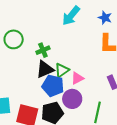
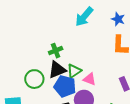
green circle: (14, 39) -> (34, 79), moved
pink triangle: (77, 78) -> (90, 79), turned 48

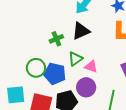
black triangle: (57, 70) -> (81, 31), moved
blue pentagon: (65, 86) -> (55, 74), moved

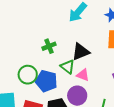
black triangle: (81, 31) -> (81, 52), moved
green triangle: (75, 59) -> (67, 67), turned -49

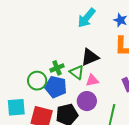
green cross: (49, 46) -> (57, 68), moved
pink triangle: (83, 75) -> (92, 80), turned -32

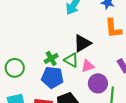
green circle: (37, 81) -> (15, 68), moved
purple circle: (87, 101) -> (98, 83), moved

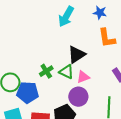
blue pentagon: (52, 77) -> (28, 92), moved
purple circle: (98, 83) -> (78, 97), moved

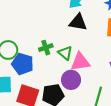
black triangle: (77, 55) -> (78, 22), moved, turned 30
pink triangle: (83, 77) -> (80, 62), size x1.5

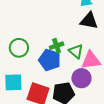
blue pentagon: (23, 64) -> (50, 60), moved

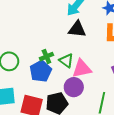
blue pentagon: (50, 60) -> (41, 71), turned 30

